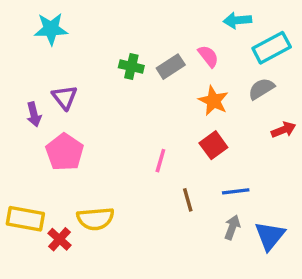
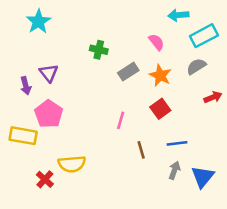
cyan star: (51, 29) -> (38, 22), turned -30
gray rectangle: (171, 67) -> (128, 72), moved
yellow rectangle: (25, 219) -> (23, 136), moved

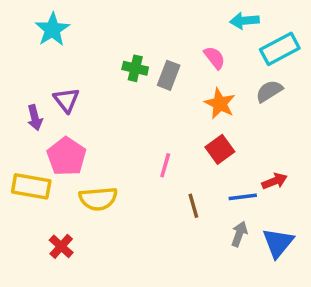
gray rectangle: (128, 72) -> (169, 75), moved, turned -36
red arrow: (213, 97) -> (274, 181), moved
yellow semicircle: (72, 164) -> (98, 199), moved

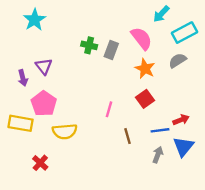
cyan arrow: (245, 21) -> (161, 14), turned -42
pink semicircle: (215, 58) -> (141, 38), size x1.5
blue triangle: (278, 243) -> (183, 147), moved

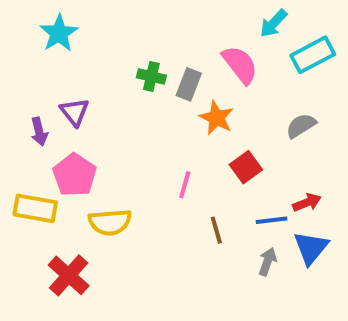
gray semicircle: (178, 60) -> (301, 126), moved
orange star: (145, 69) -> (216, 118), moved
red cross: (40, 163) -> (69, 275), size x1.5

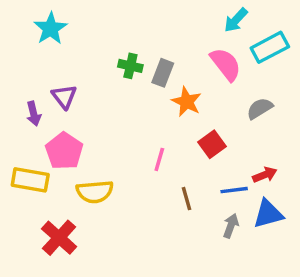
pink semicircle: (240, 65) -> (226, 64), moved
blue triangle: (311, 248) -> (268, 214), turned 36

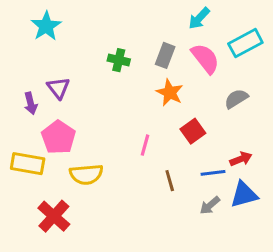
cyan arrow: (236, 20) -> (199, 18), moved
gray rectangle: (163, 73) -> (165, 55), moved
gray arrow: (231, 226) -> (210, 205), turned -150

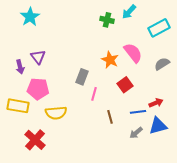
gray rectangle: (165, 55) -> (82, 77), moved
pink semicircle: (205, 59) -> (133, 53), moved
green cross: (119, 60) -> (107, 20), moved
gray semicircle: (236, 99) -> (162, 64), moved
pink pentagon: (58, 137) -> (38, 89), turned -30

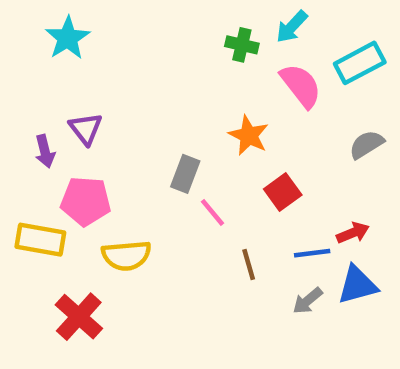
pink semicircle: (133, 53) -> (301, 86), moved
pink line: (94, 94) -> (212, 212), turned -56

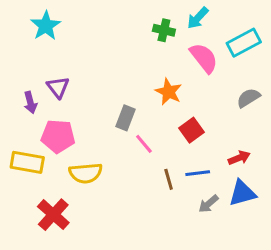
blue line: (312, 253) -> (198, 173), moved

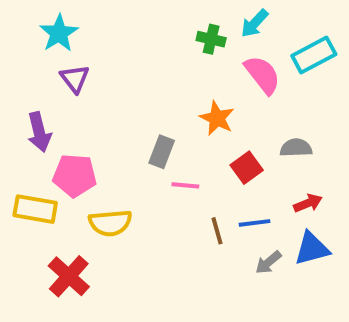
purple triangle: (58, 87) -> (75, 79), moved
gray semicircle: (248, 98) -> (296, 148), moved, turned 30
purple arrow: (30, 102) -> (39, 132), size x1.4
pink line: (144, 144) -> (185, 185), turned -45

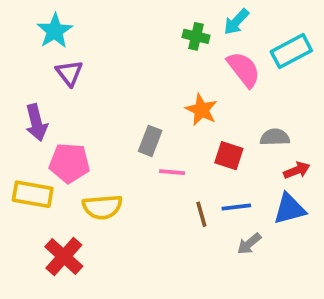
red square: (247, 168) -> (229, 156), turned -36
red arrow: (308, 203) -> (297, 170), moved
blue triangle: (312, 249) -> (289, 209), moved

